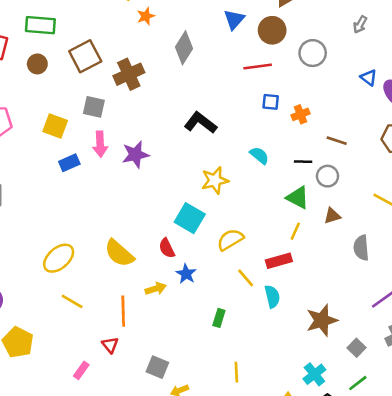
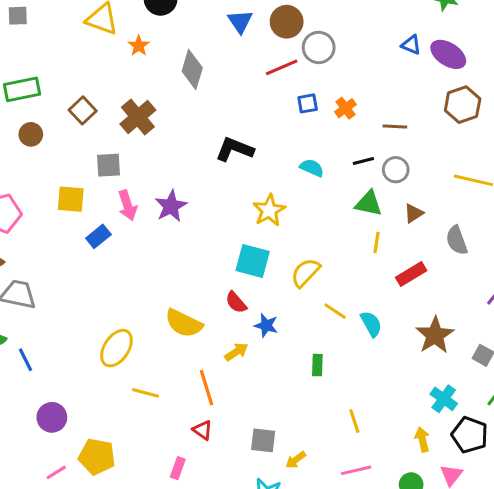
gray circle: (313, 53) -> (319, 47), moved
brown square: (85, 56) -> (83, 110), size x0.7
red rectangle: (279, 261) -> (411, 274), moved

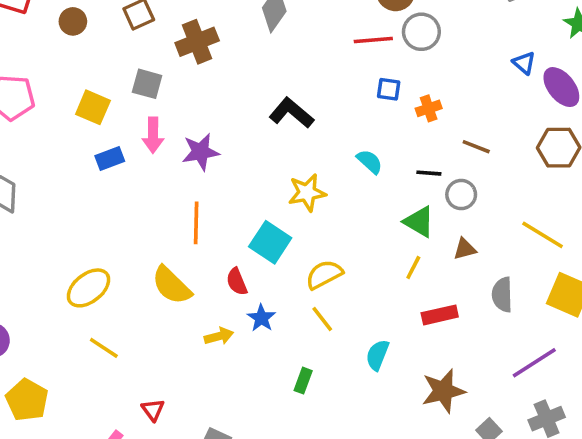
yellow line: (335, 311) -> (322, 319), moved
cyan semicircle: (371, 324) -> (377, 355), turned -148
orange line: (207, 388) -> (196, 223), moved

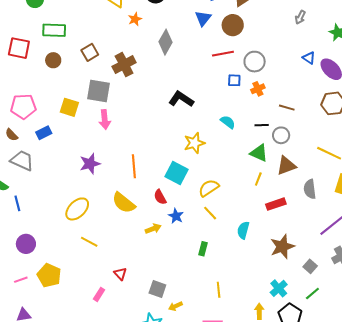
gray circle: (421, 32) -> (255, 62), moved
gray square: (147, 84) -> (98, 91), size x1.4
purple star: (201, 152) -> (90, 164), moved
blue rectangle: (110, 159) -> (44, 133), moved
brown triangle: (465, 249) -> (286, 166), size x1.5

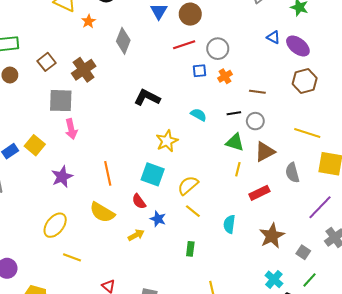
yellow square: (69, 107) -> (35, 145), moved, turned 30

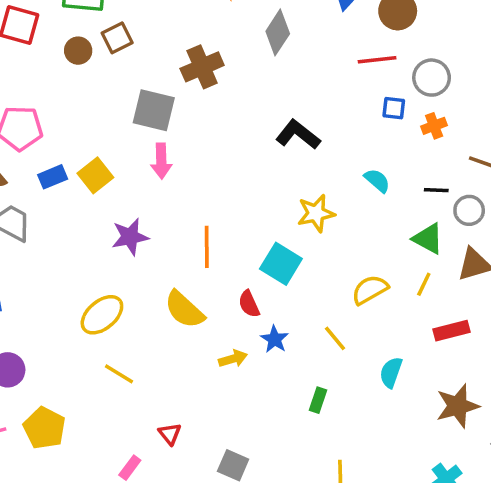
brown square: (47, 62) -> (117, 38), moved
yellow semicircle: (188, 185) -> (370, 290), moved

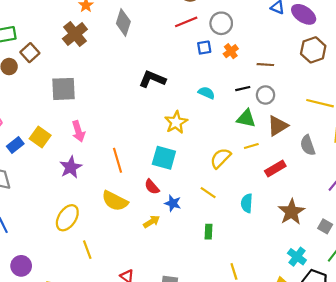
brown cross: (202, 67) -> (75, 34), moved
pink arrow: (161, 161) -> (78, 131), moved
yellow line: (424, 284) -> (251, 146), turned 64
yellow line: (119, 374) -> (87, 250), turned 54

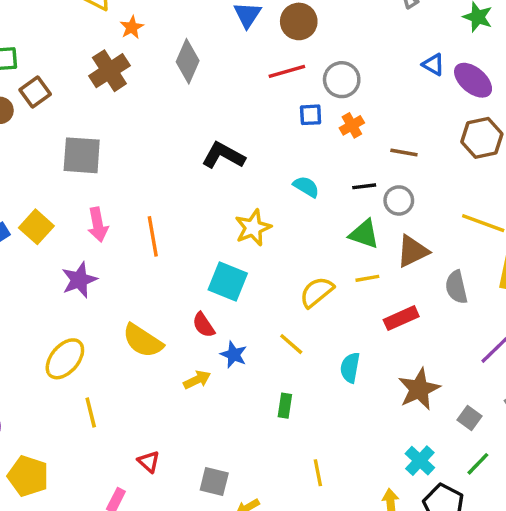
orange line: (118, 160) -> (153, 236), moved

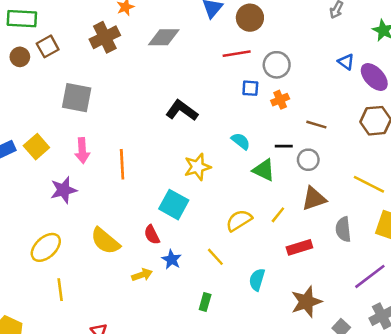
gray diamond: (188, 61) -> (164, 37), turned 60
green triangle: (364, 234) -> (264, 170), moved
yellow line: (367, 278) -> (278, 215), turned -48

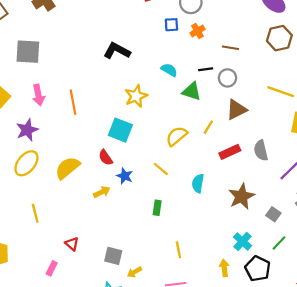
gray semicircle: (343, 229) -> (261, 150), moved
yellow semicircle: (105, 241) -> (67, 168), turned 108
yellow ellipse: (46, 247) -> (26, 163), moved

